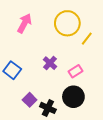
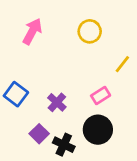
yellow circle: (67, 23) -> (90, 31), size x0.7
yellow line: (87, 39) -> (122, 64), moved
purple cross: (50, 63) -> (57, 102), moved

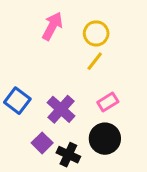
pink arrow: (32, 31) -> (52, 26), moved
yellow line: (122, 64) -> (95, 61), moved
purple cross: (57, 102) -> (61, 109), size x1.4

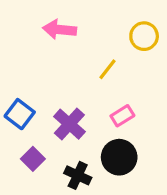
pink arrow: (52, 26) -> (59, 30), turned -112
yellow circle: (96, 33) -> (144, 36), moved
purple square: (42, 143) -> (33, 159), moved

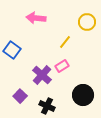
blue square: (20, 114) -> (12, 50), moved
pink rectangle: (122, 116) -> (62, 66), moved
black circle: (119, 157) -> (83, 95), moved

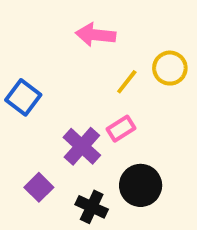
pink arrow: (36, 18) -> (96, 35), moved
yellow circle: (87, 22) -> (170, 68), moved
black circle: (83, 95) -> (141, 185), moved

